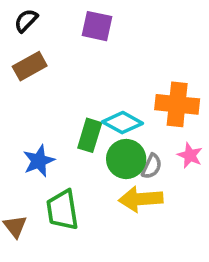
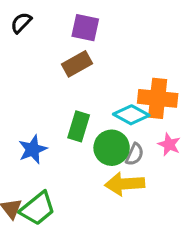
brown rectangle: (30, 66) -> (77, 64), moved
cyan diamond: (123, 123) -> (131, 115), moved
green trapezoid: (62, 210) -> (38, 209), moved, turned -120

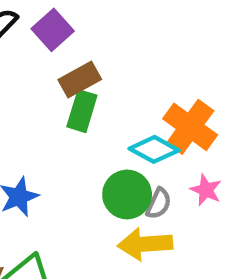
purple square: (85, 28) -> (53, 30), moved, turned 36
orange cross: (158, 98) -> (190, 127), turned 30
green rectangle: (79, 126) -> (82, 111), moved

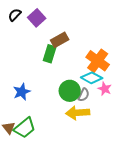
brown rectangle: (80, 80) -> (60, 40), moved
cyan diamond: (154, 149) -> (92, 78), moved

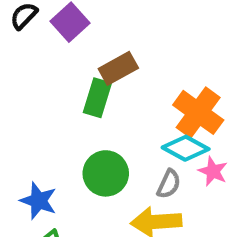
green circle: (70, 91) -> (106, 173), moved
blue star: (22, 92) -> (38, 201), moved, turned -30

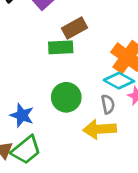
green rectangle: (97, 98) -> (61, 47), turned 70
gray semicircle: (169, 184) -> (108, 104), turned -36

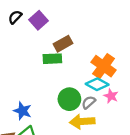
green circle: (66, 97) -> (69, 99), moved
gray semicircle: (108, 104) -> (89, 102), turned -120

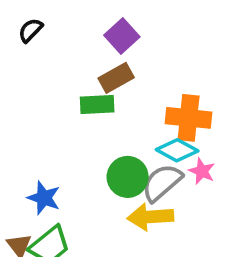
purple square: (38, 20) -> (122, 36), moved
orange cross: (104, 66) -> (189, 118), turned -30
gray semicircle: (89, 102) -> (162, 183), size x1.6

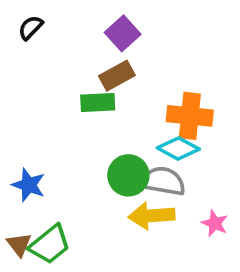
pink star: (202, 171) -> (215, 223), moved
gray semicircle: (162, 183) -> (163, 181), turned 51
blue star: (44, 198) -> (29, 185), moved

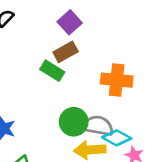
green rectangle: (98, 102) -> (52, 71), turned 35
cyan diamond: (178, 149) -> (117, 138), moved

